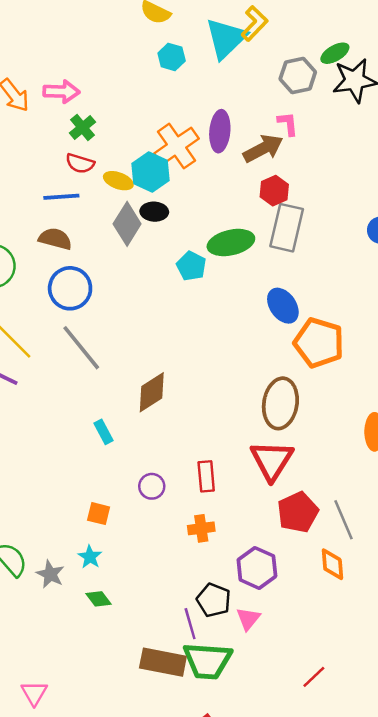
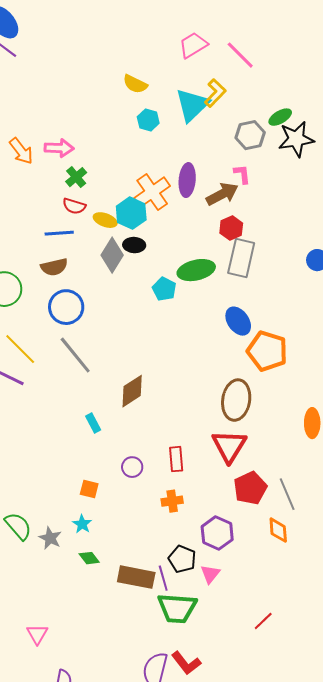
brown semicircle: (55, 239) -> (54, 267), turned 152
brown rectangle: (163, 662) -> (136, 577), moved

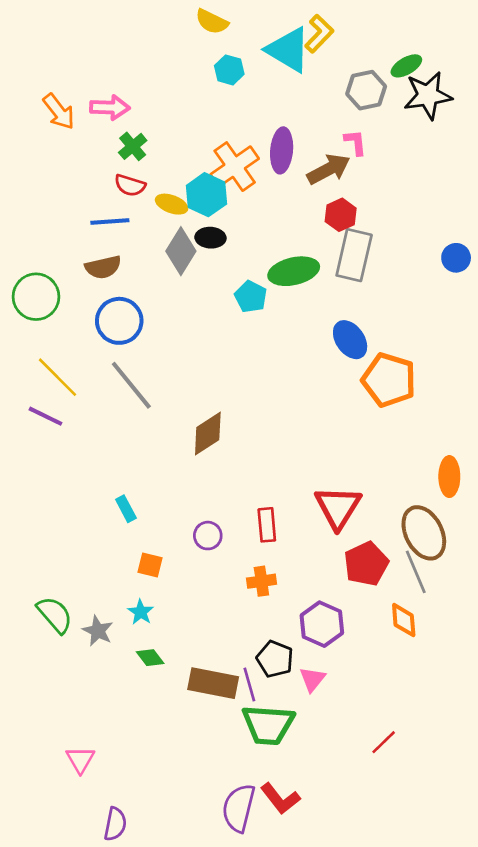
cyan triangle: (192, 105) -> (288, 50), turned -45
brown ellipse: (236, 400) -> (424, 533), moved, turned -36
cyan rectangle: (93, 423) -> (126, 509), moved

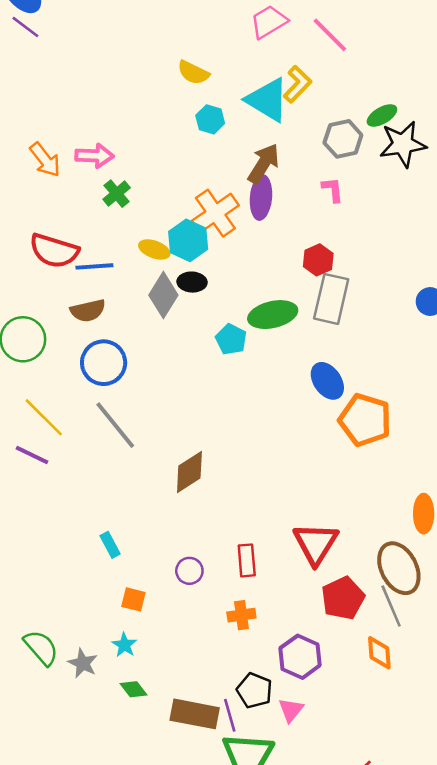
brown arrow: (329, 169) -> (264, 164), moved, turned -30
red semicircle: (130, 185) -> (54, 251), moved, size x1.6

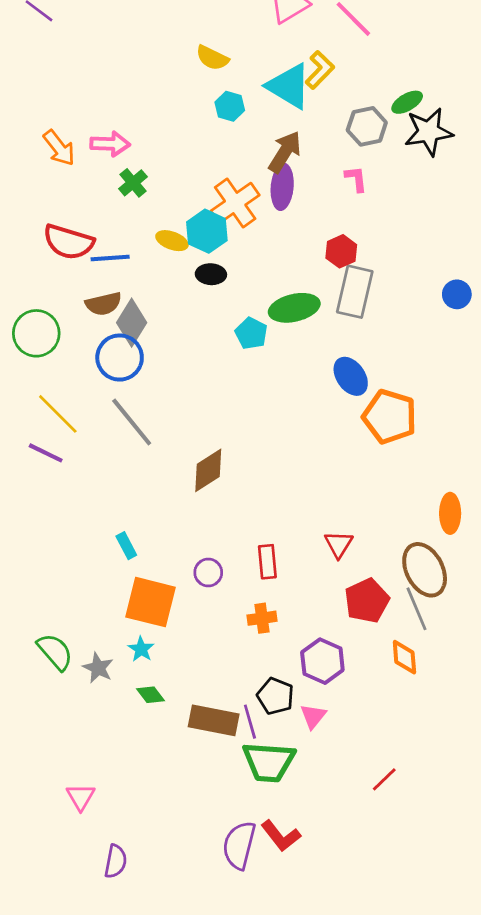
gray diamond: (163, 295) -> (132, 323), moved
red triangle: (316, 544) -> (339, 544), size x0.6
orange square: (133, 599) -> (150, 602), size x2.0

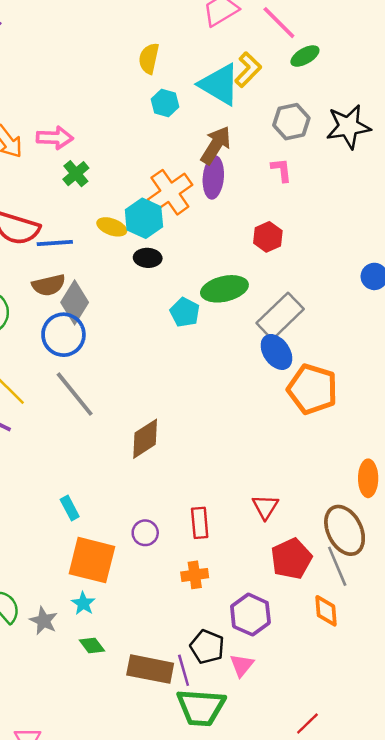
yellow semicircle: (212, 58) -> (149, 58), turned 76
green ellipse: (407, 102) -> (305, 56), moved
gray rectangle: (355, 292) -> (280, 316), moved, turned 33

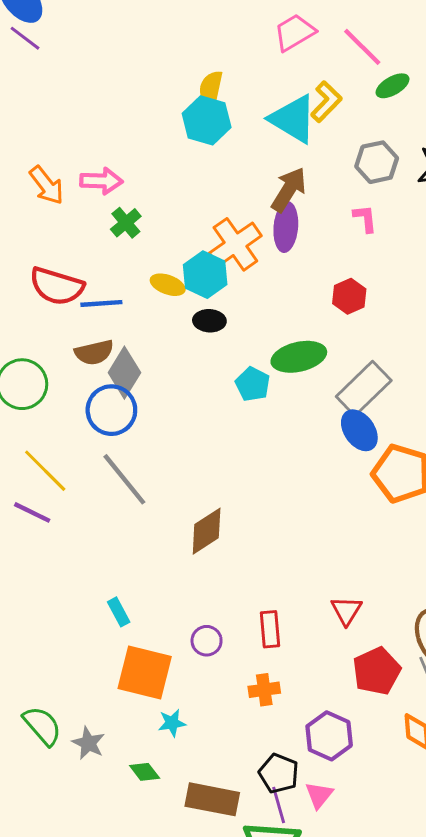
cyan hexagon: (165, 103) -> (207, 120), moved, size x1.5
cyan star: (83, 603) -> (172, 723), moved, turned 30
purple line: (184, 670) -> (279, 805), moved

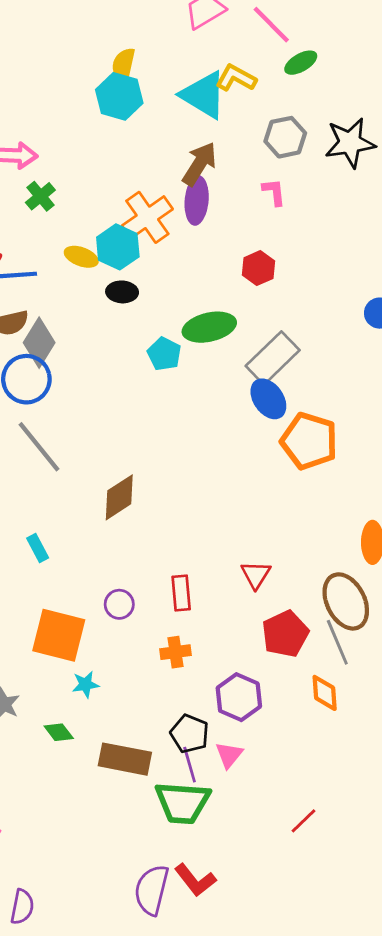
yellow L-shape: (326, 102) -> (236, 78), turned -105
cyan rectangle: (119, 612) -> (38, 548), moved

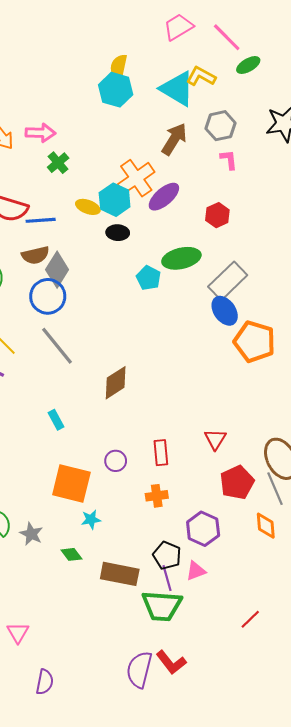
gray hexagon: (285, 137) -> (220, 126), moved
purple ellipse: (197, 200) -> (164, 197), moved, turned 44
pink triangle: (229, 755) -> (196, 571), turned 30

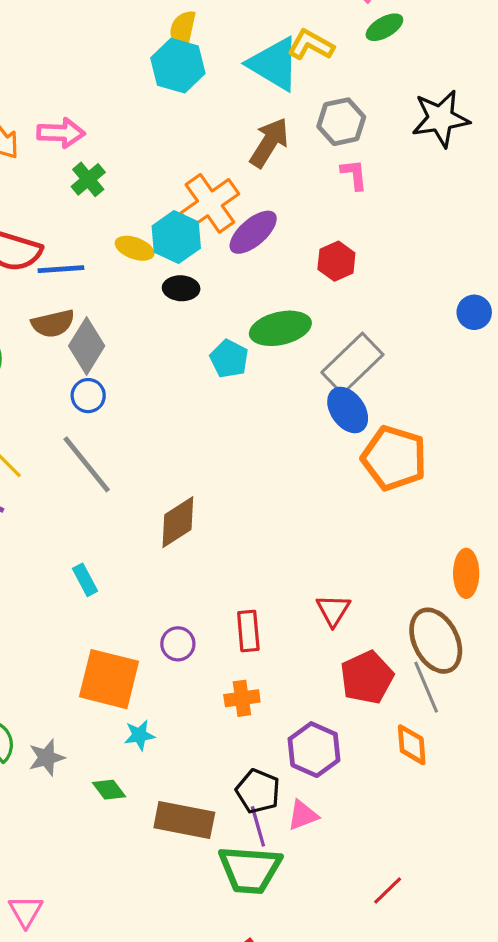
blue circle: (48, 296) -> (88, 396), moved, size x0.6
gray star: (31, 534) -> (47, 758), turned 30

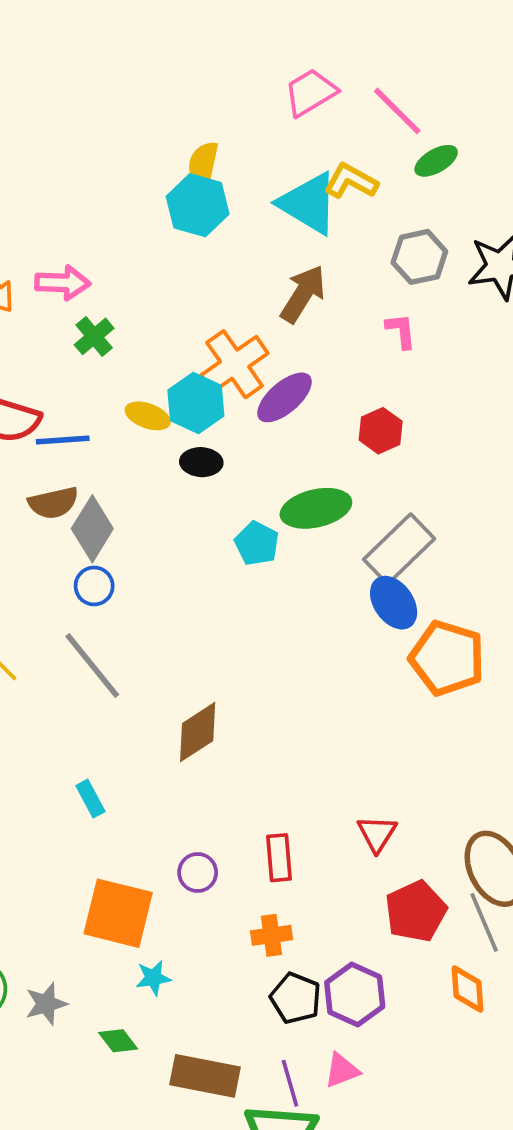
gray hexagon: (341, 122) -> (419, 257), moved
black pentagon: (258, 791) -> (296, 998), moved

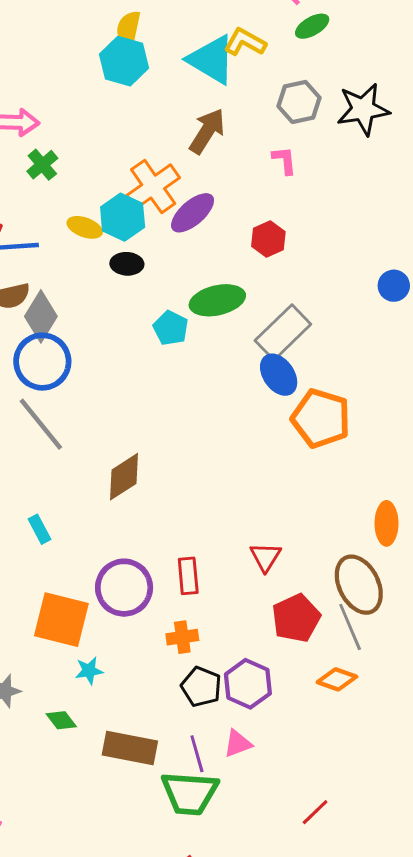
blue circle: (94, 586) -> (42, 362), size x1.8
purple circle: (198, 872) -> (124, 588), size x1.8
orange diamond: (468, 989) -> (337, 679), turned -66

